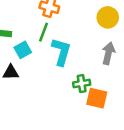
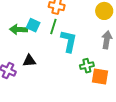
cyan square: (23, 50) -> (33, 25), moved, turned -32

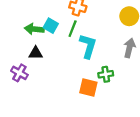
black triangle: (29, 61) -> (36, 53), moved
orange square: (100, 77) -> (88, 88), moved

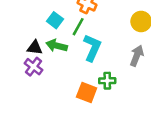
green arrow: (34, 29) -> (57, 46), moved
purple cross: (19, 73) -> (34, 67), moved

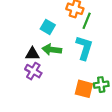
green line: (78, 27) -> (87, 21), moved
green cross: (107, 81) -> (101, 85), moved

